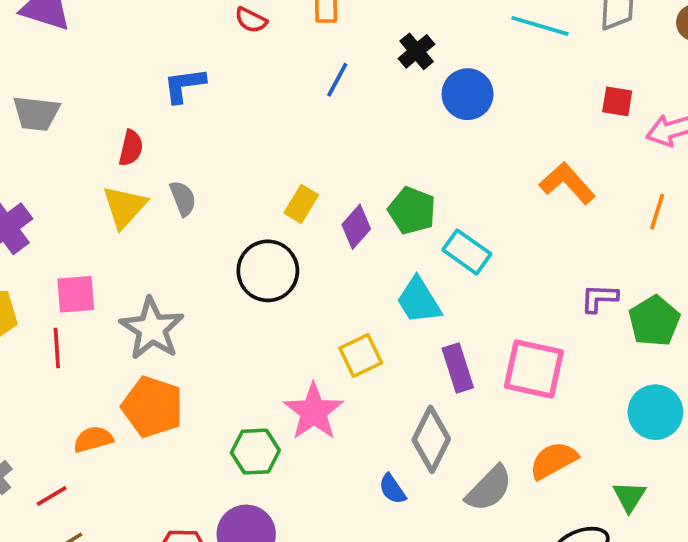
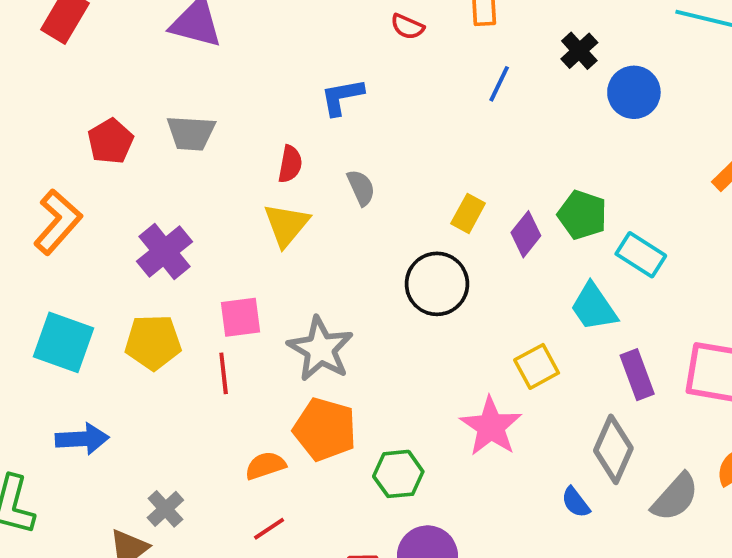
gray semicircle: (183, 198) -> (361, 188), moved
green hexagon: (255, 452) -> (398, 474), moved
red line: (52, 496) -> (269, 529), moved

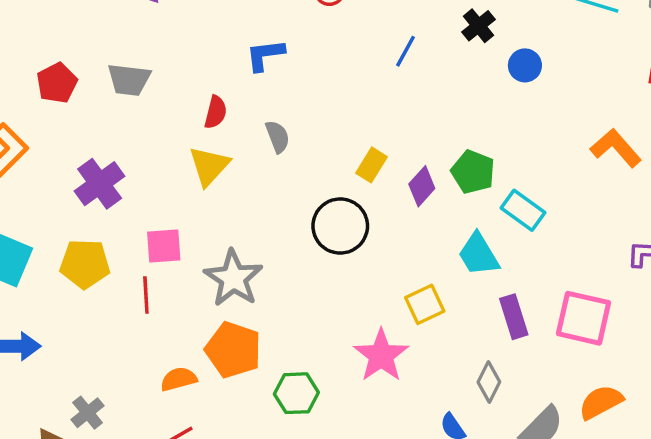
blue circle: (634, 92) -> (525, 65), size x0.7
gray diamond: (613, 449) -> (489, 382), size x0.7

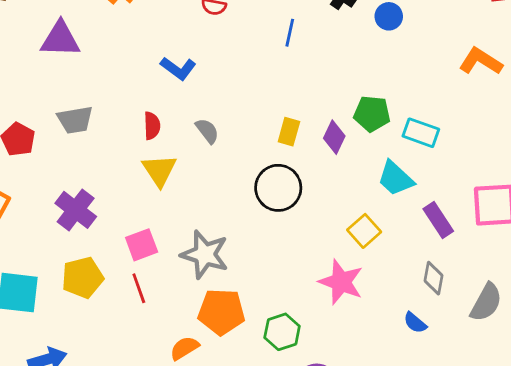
blue L-shape: (265, 55) -> (178, 68), turned -120

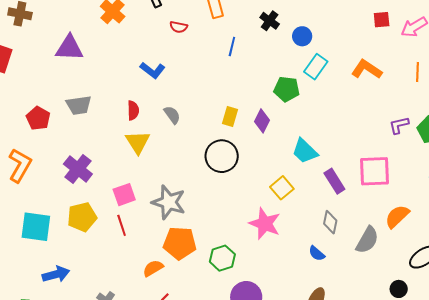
green pentagon: (372, 114) -> (287, 89), moved
cyan rectangle: (421, 133) -> (316, 67), moved, turned -75

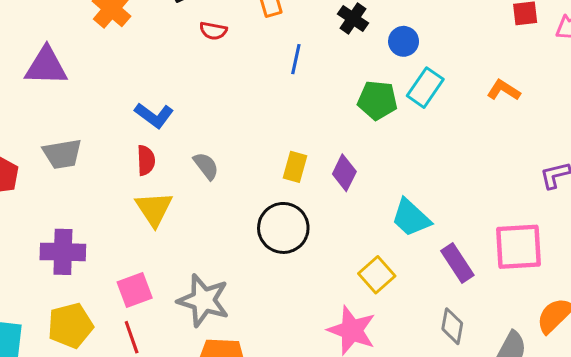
orange L-shape: (367, 69) -> (504, 90), size x0.7
blue L-shape: (152, 70) -> (154, 115), moved
green pentagon: (287, 89) -> (377, 100), moved
purple cross: (78, 169) -> (63, 252), turned -36

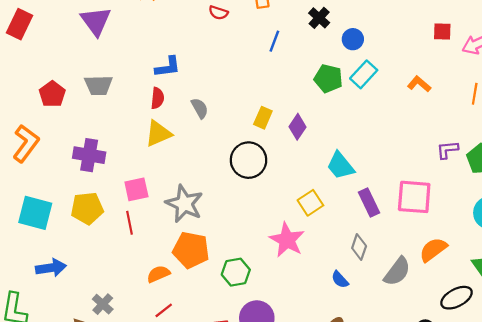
purple triangle: (46, 66) -> (96, 21), turned 44
blue L-shape: (154, 115) -> (168, 67), turned -52
yellow triangle: (154, 209) -> (158, 134), turned 32

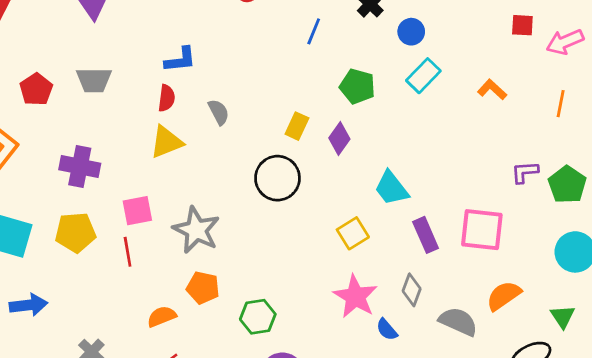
green pentagon: (328, 79) -> (357, 86), moved
pink star: (287, 240) -> (355, 297), moved
orange pentagon: (191, 250) -> (203, 288), size x0.7
gray semicircle: (397, 271) -> (458, 322), turned -104

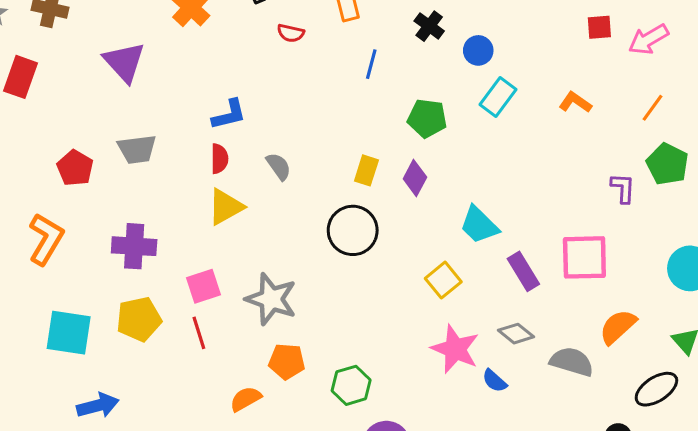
orange line: (561, 104) -> (653, 108), turned 32
purple L-shape: (525, 172) -> (623, 188), turned 104
green pentagon: (567, 185) -> (667, 164), moved
gray diamond: (412, 290) -> (516, 334), turned -64

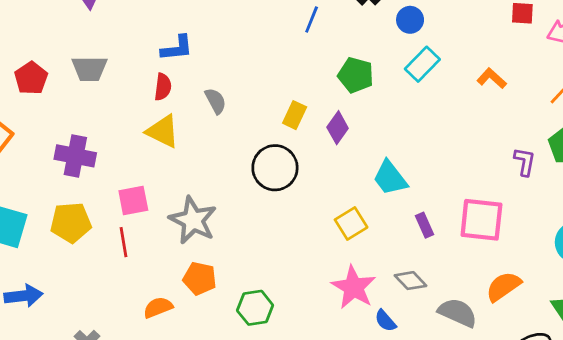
yellow triangle: (226, 207) -> (163, 131), turned 48
purple rectangle: (523, 271) -> (425, 225), size x0.7

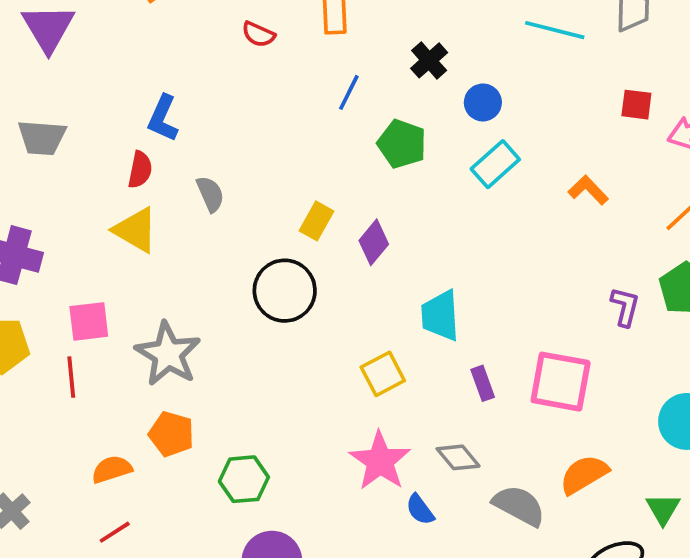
blue L-shape: (177, 48) -> (163, 118), turned 116
green pentagon: (356, 75) -> (402, 144), moved
cyan trapezoid: (390, 178) -> (440, 316), turned 30

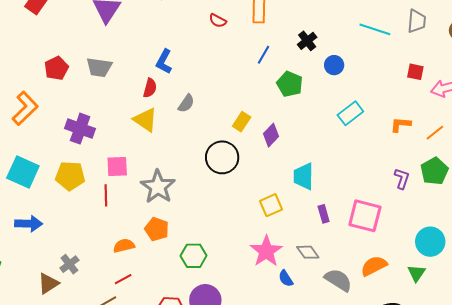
cyan rectangle: (495, 164) -> (350, 113), moved
orange L-shape: (588, 190) -> (401, 125), moved, turned -45
gray semicircle: (210, 194) -> (186, 103), turned 54
green triangle: (663, 509) -> (416, 273), moved

